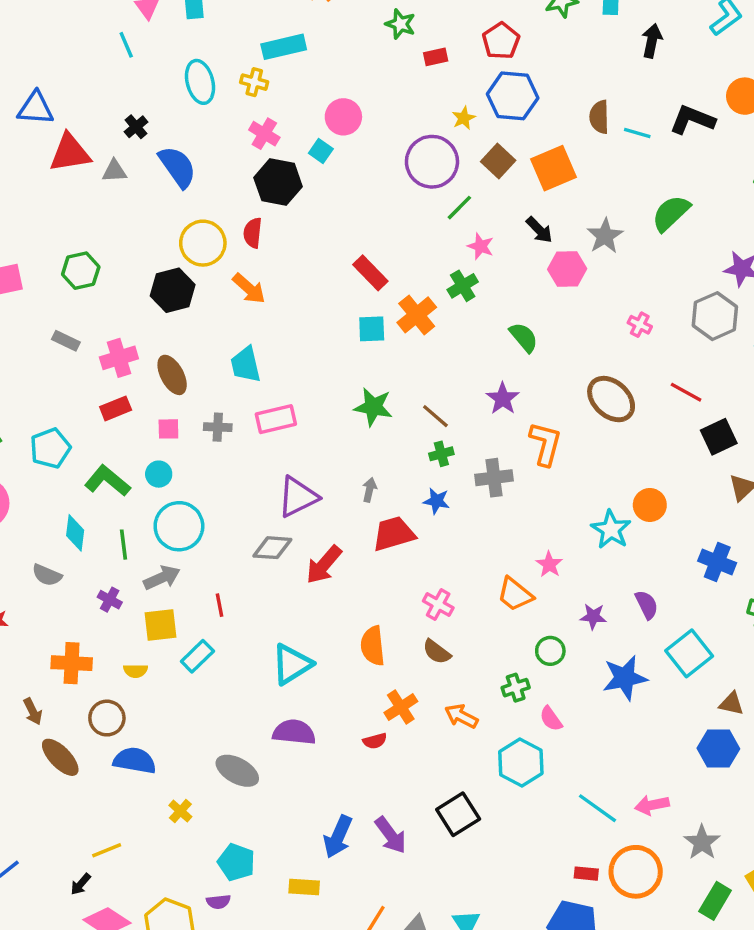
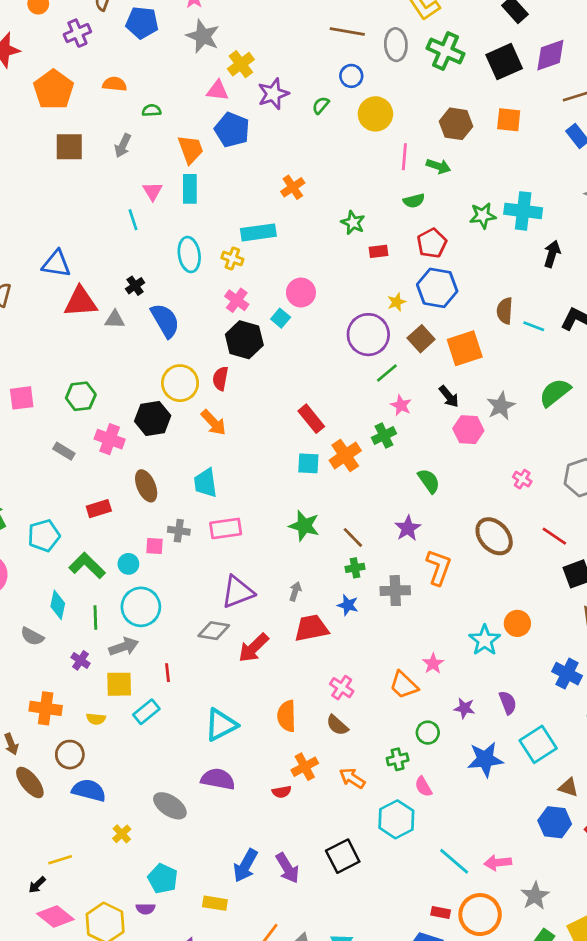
pink cross: (119, 358) -> (110, 439), moved, turned 32
pink square: (168, 429) -> (154, 546), moved

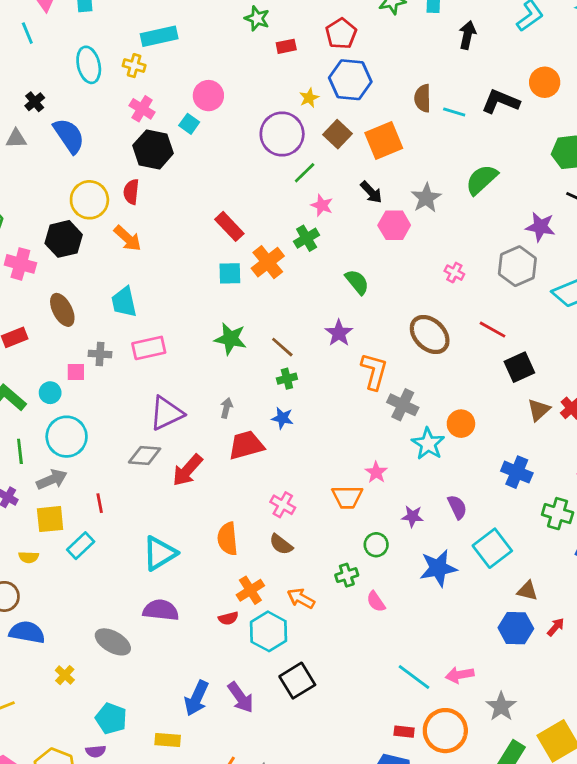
gray cross: (395, 591) -> (403, 405), moved, turned 32
orange trapezoid: (404, 685) -> (347, 497), turned -40
cyan hexagon: (396, 819) -> (268, 631), moved

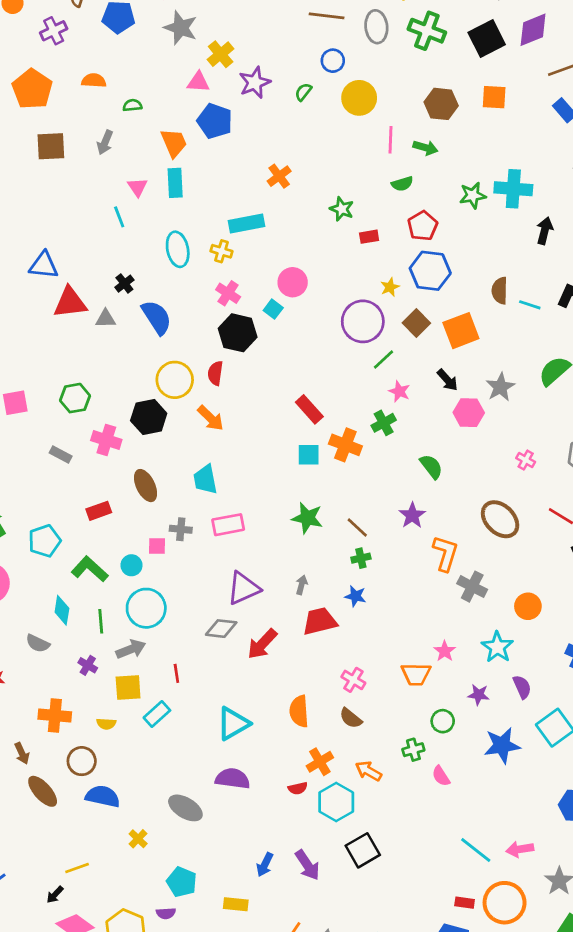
orange cross: (268, 262) -> (345, 445), turned -32
cyan star: (428, 444) -> (497, 647), moved
blue arrow: (196, 698) -> (265, 865), size x0.7

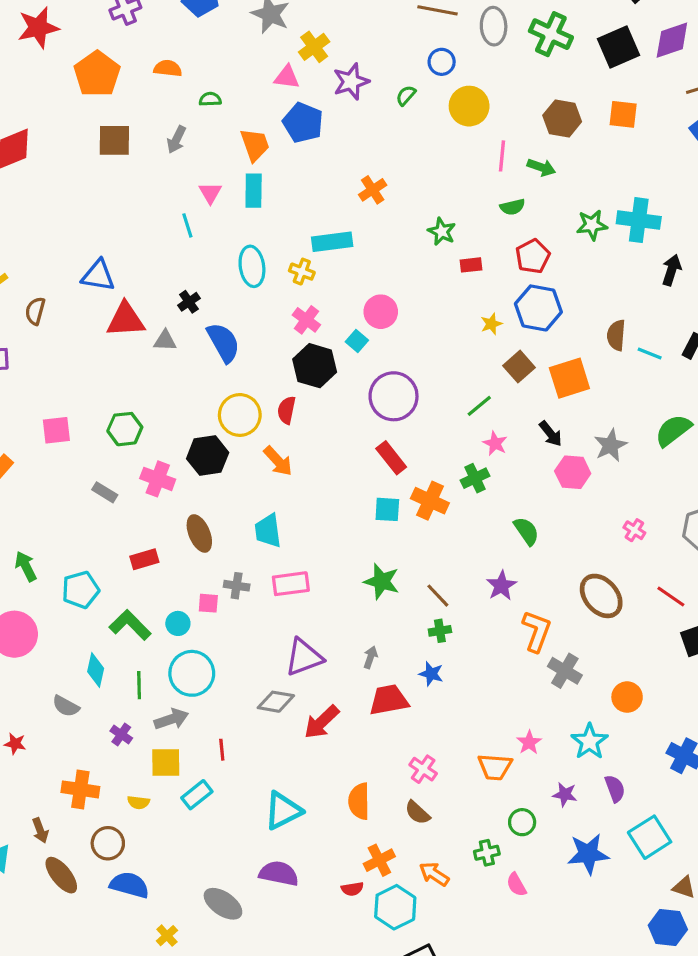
purple circle: (363, 321) -> (394, 396), moved

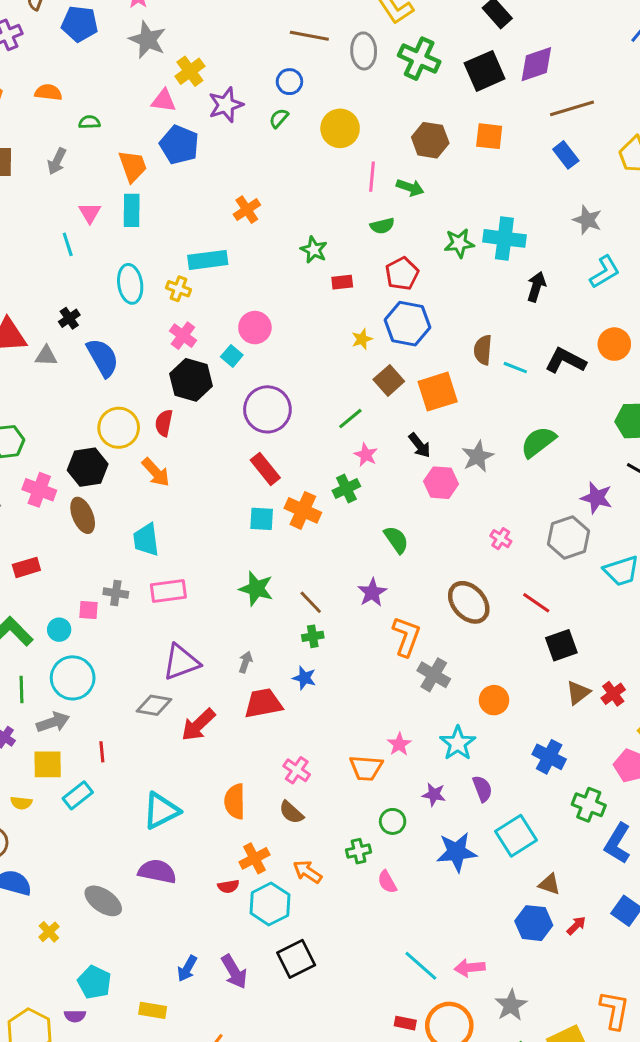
blue circle: (442, 62) -> (289, 82), moved
brown ellipse: (199, 533) -> (83, 515), moved

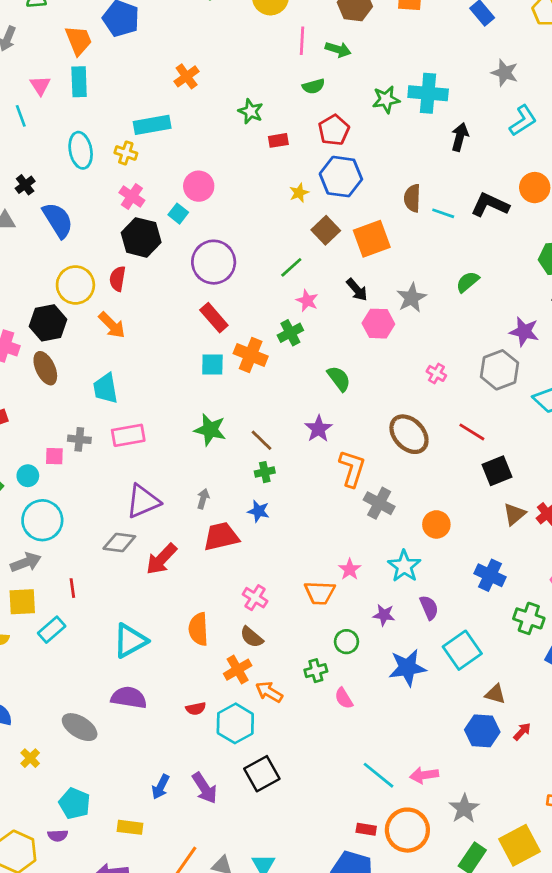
green semicircle: (538, 442) -> (468, 282), size x0.7
orange cross: (254, 858) -> (238, 670), moved

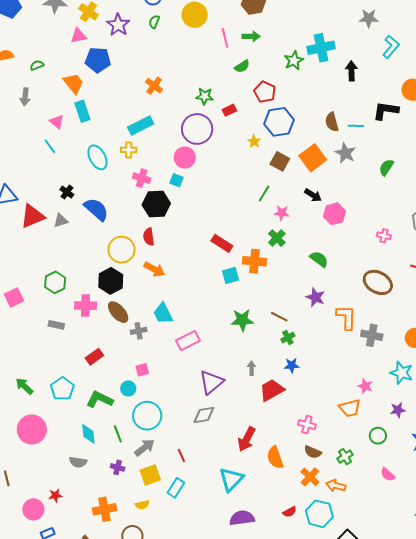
purple circle: (214, 262) -> (197, 129), moved
gray star: (411, 298) -> (345, 153), moved
gray cross: (79, 439) -> (139, 331), moved
red arrow: (161, 559) -> (247, 439), moved
green cross: (316, 671) -> (345, 457), moved

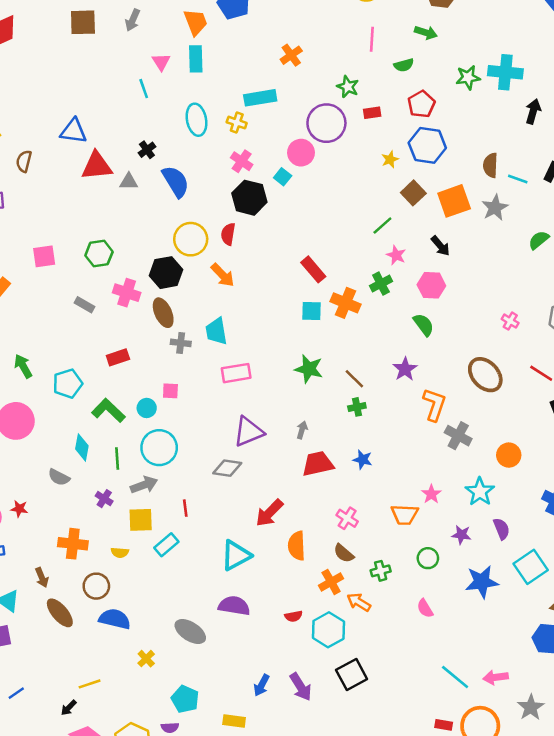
pink line: (225, 38) -> (372, 39), moved
pink hexagon: (335, 214) -> (431, 285), moved
blue star: (292, 365) -> (363, 460), moved

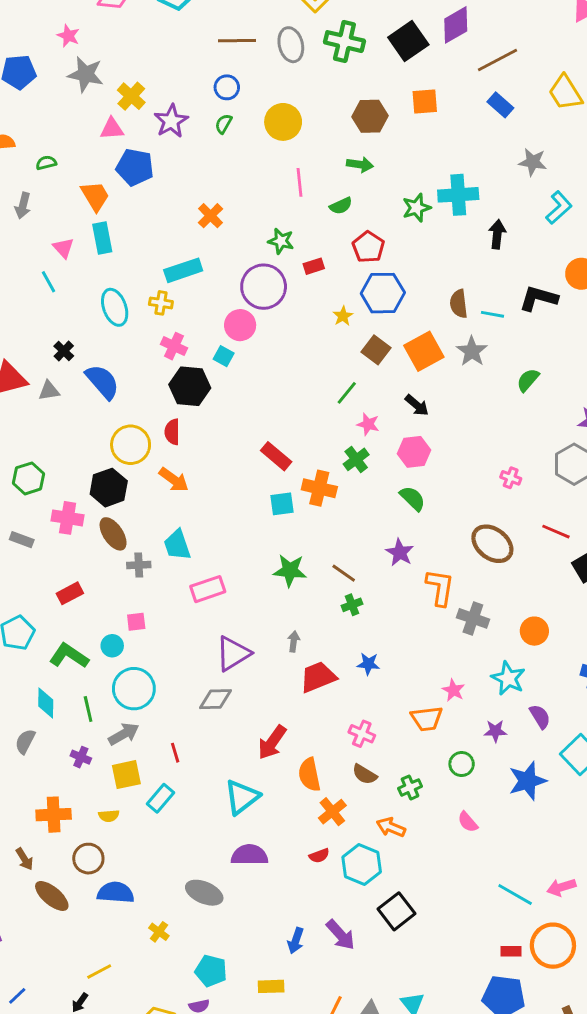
gray semicircle: (59, 477) -> (25, 741), turned 100
orange cross: (331, 582) -> (332, 812), moved

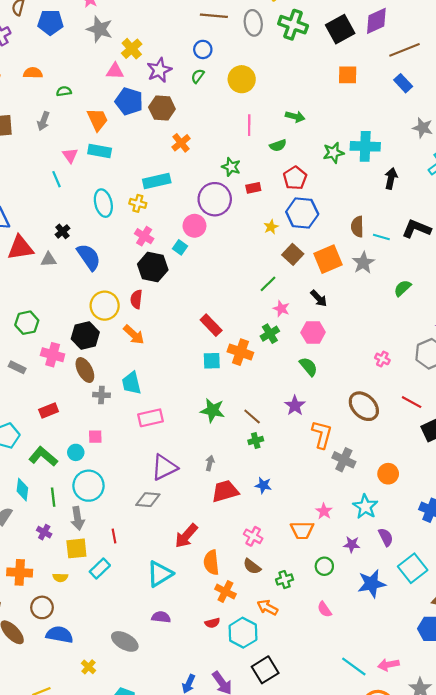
brown hexagon: (370, 116) -> (162, 108), moved
cyan rectangle: (102, 238) -> (100, 151), turned -75
gray arrow: (124, 734) -> (78, 518), turned 105
orange cross: (332, 812) -> (225, 591), turned -30
purple semicircle: (249, 855) -> (161, 617), size x0.7

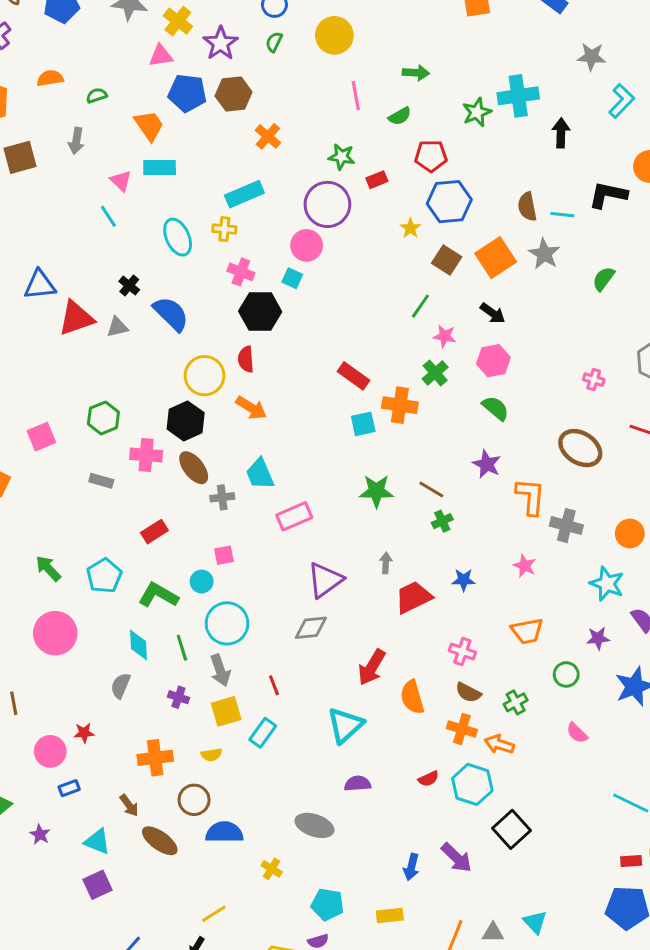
red pentagon: (295, 178) -> (431, 156), turned -30
pink star: (324, 511) -> (525, 566), moved
orange cross: (225, 591) -> (462, 729), moved

